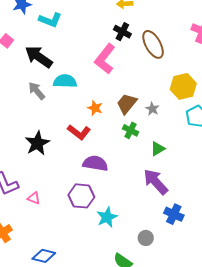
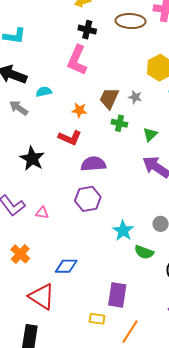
brown ellipse: (153, 44) -> (131, 21), moved, turned -44
cyan semicircle: (65, 81) -> (44, 92), size x0.7
cyan star: (107, 217) -> (123, 231), moved

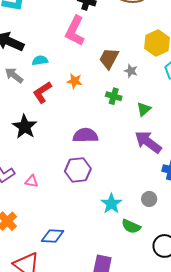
brown trapezoid: (109, 98) -> (109, 58), moved
red L-shape: (70, 138) -> (42, 92), moved, turned 120

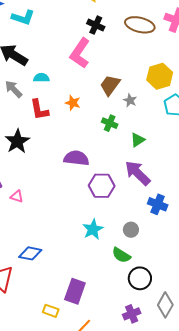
red L-shape: (42, 92) -> (39, 110), turned -75
purple hexagon: (78, 170) -> (102, 186), moved
green semicircle: (131, 226) -> (121, 255), moved

